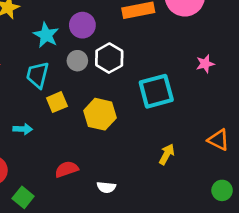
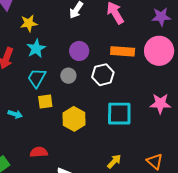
cyan star: (46, 35) -> (36, 49), moved
white hexagon: (109, 58) -> (103, 75), moved
pink star: (205, 64) -> (160, 104), size x1.5

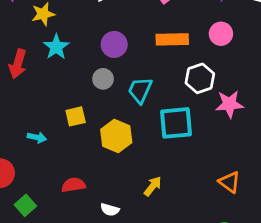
pink circle: (159, 51) -> (221, 34), size x0.6
white hexagon: (103, 75) -> (200, 78), moved
cyan trapezoid: (37, 78) -> (140, 90), moved
yellow arrow: (114, 161) -> (153, 186), moved

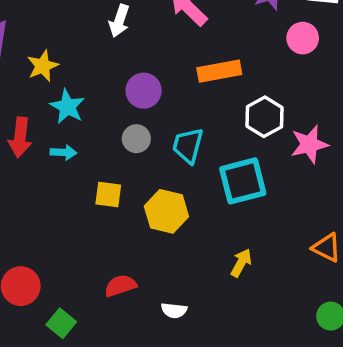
pink circle: (221, 34) -> (303, 38), moved
yellow square: (76, 116) -> (108, 194), turned 30
cyan arrow: (37, 137) -> (64, 152), moved
yellow arrow: (153, 186) -> (241, 263), moved

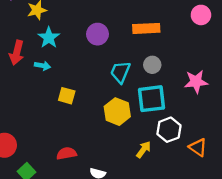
white hexagon: (264, 117) -> (169, 130), moved
gray circle: (136, 139) -> (152, 65), moved
yellow hexagon: (166, 211) -> (117, 112), moved

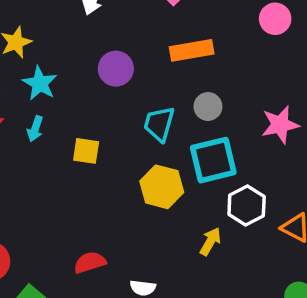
cyan arrow: (42, 66) -> (35, 129), turned 105
yellow square: (67, 96) -> (86, 151), moved

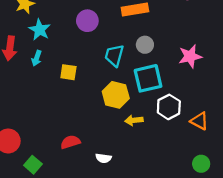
yellow arrow: (210, 242) -> (134, 120), moved, turned -126

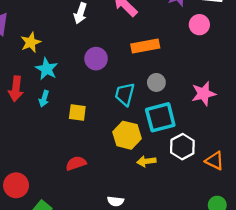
red semicircle: (70, 142) -> (76, 163), moved

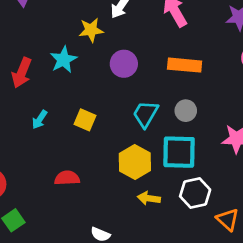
yellow star: (31, 42) -> (91, 30), moved
cyan arrow: (44, 99) -> (40, 120), moved

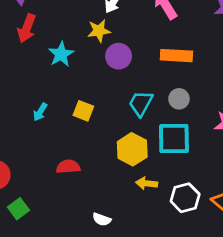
yellow star: (91, 30) -> (99, 31), moved
red arrow: (22, 73) -> (27, 28), moved
white hexagon: (195, 193) -> (185, 198), moved

